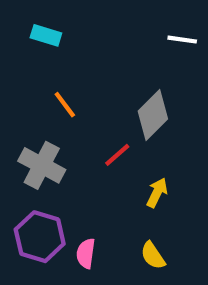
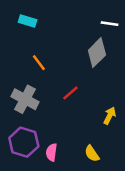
gray diamond: (153, 115) -> (97, 53), moved
yellow arrow: (157, 193) -> (110, 116), moved

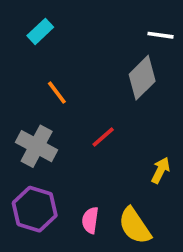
cyan rectangle: (28, 21) -> (40, 31), turned -60
pink semicircle: (52, 152) -> (90, 220), moved
yellow semicircle: (92, 154) -> (135, 226), size x1.5

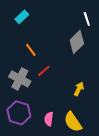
white line: (161, 35) -> (87, 19), turned 64
red line: (103, 137) -> (44, 71), moved
yellow arrow: (161, 170) -> (79, 89), moved

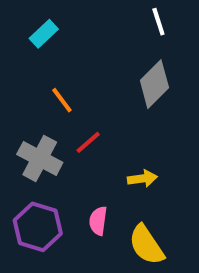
white line: (87, 19) -> (158, 22), moved
yellow arrow: (79, 89) -> (142, 179), moved, turned 56
pink semicircle: (49, 119) -> (98, 221), moved

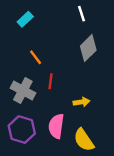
white line: (158, 22) -> (81, 14), moved
red line: (88, 142) -> (50, 81), turned -42
pink semicircle: (98, 221) -> (56, 126), size x1.5

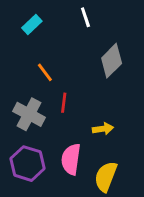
white line: (81, 14) -> (85, 17), moved
yellow semicircle: (84, 140) -> (106, 177), turned 55

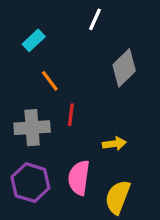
white line: (85, 17) -> (95, 19), turned 42
cyan rectangle: (32, 24) -> (34, 40), moved
gray cross: (29, 114) -> (32, 128), turned -32

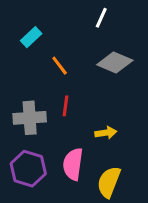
white line: (95, 19) -> (101, 18), moved
gray diamond: (124, 68) -> (115, 63), turned 68
orange line: (50, 81) -> (60, 66), moved

